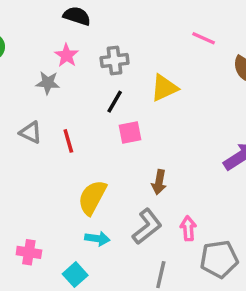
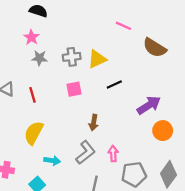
gray cross: (115, 61) -> (72, 57), moved
gray star: (48, 83) -> (39, 58), moved
black line: (115, 102) -> (114, 85), moved, turned 35
yellow semicircle: (92, 197) -> (34, 133), moved

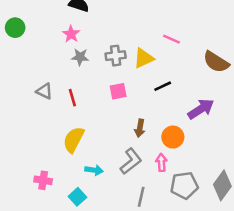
pink line: (124, 26) -> (172, 39), moved
brown semicircle: (155, 48) -> (216, 62), moved
orange circle: (163, 131) -> (173, 137), moved

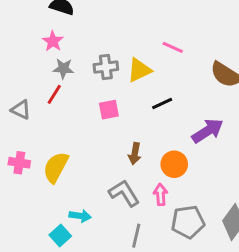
red line: (72, 98) -> (54, 94), moved, turned 48
gray L-shape: (131, 161) -> (124, 193), turned -84
cyan arrow: (94, 170) -> (80, 216), moved
pink cross: (43, 180) -> (19, 163), moved

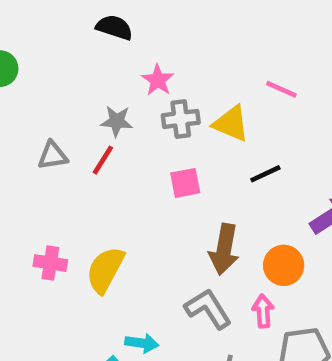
pink star: (53, 41) -> (158, 80), moved
yellow triangle: (139, 70) -> (231, 124), turned 48
gray triangle: (21, 110) -> (53, 156), moved, turned -35
brown arrow: (135, 154) -> (224, 249), size x1.5

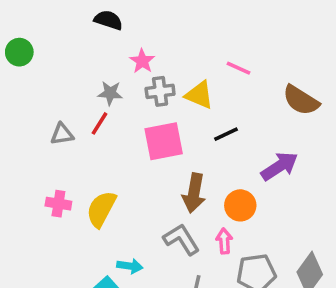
gray triangle: (53, 156) -> (62, 134), moved
pink square: (185, 183) -> (164, 141), size x1.6

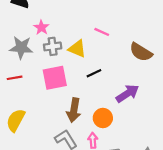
gray star: (110, 93) -> (21, 48), size x1.5
red line: (99, 123) -> (15, 78), moved, turned 48

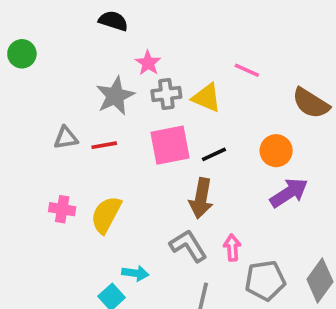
gray star: (21, 48) -> (115, 96), turned -30
black line: (94, 73) -> (214, 154), moved
purple arrow: (127, 93) -> (289, 193), moved
orange circle: (103, 118) -> (276, 151), moved

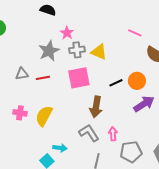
pink line: (247, 70) -> (135, 33), moved
black line: (214, 154) -> (116, 83), moved

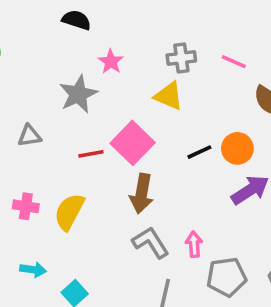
gray cross: (77, 50) -> (181, 58), moved
red line: (43, 78) -> (91, 154), moved
pink square: (79, 78) -> (133, 143), turned -35
brown arrow: (96, 107) -> (142, 194), moved
cyan arrow: (60, 148) -> (33, 270), moved

